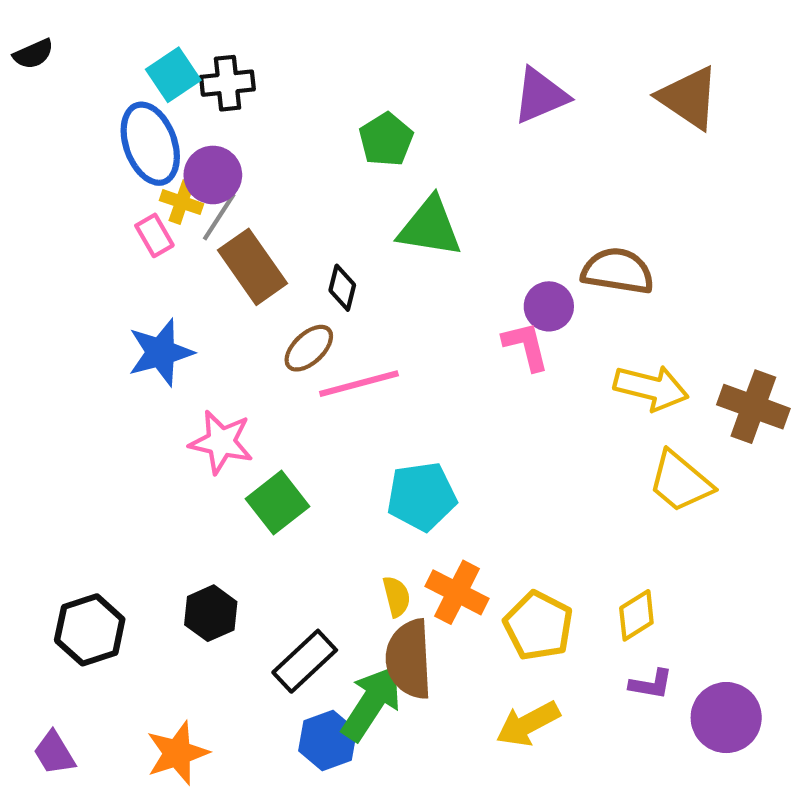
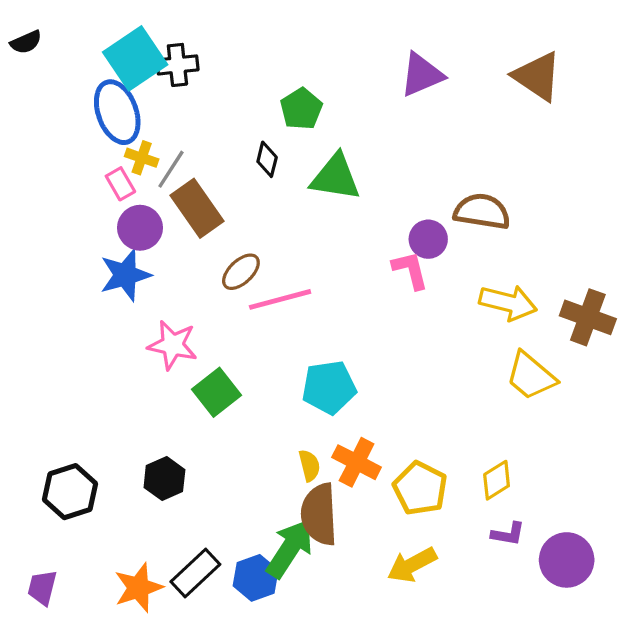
cyan square: (173, 75) -> (135, 58), size x1.5
purple circle: (213, 175) -> (140, 228), moved
black diamond: (342, 288) -> (267, 159), moved
black rectangle: (305, 661) -> (195, 573), moved
purple trapezoid: (54, 753) -> (42, 588), turned 45

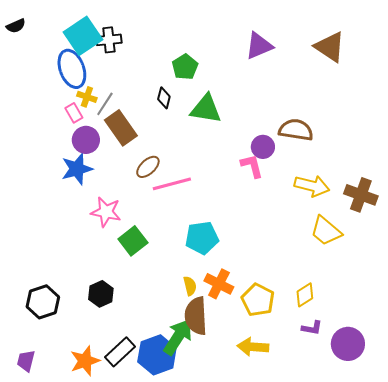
yellow arrow: (412, 565) -> (253, 347), turned 32
blue hexagon: (256, 578) -> (157, 355), size x1.4

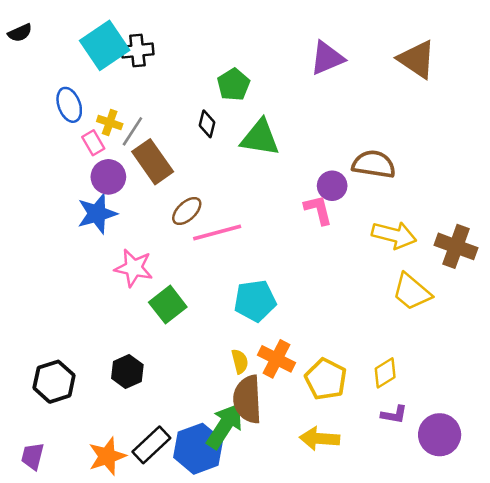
blue ellipse: (72, 69) -> (69, 105), moved, size x0.7

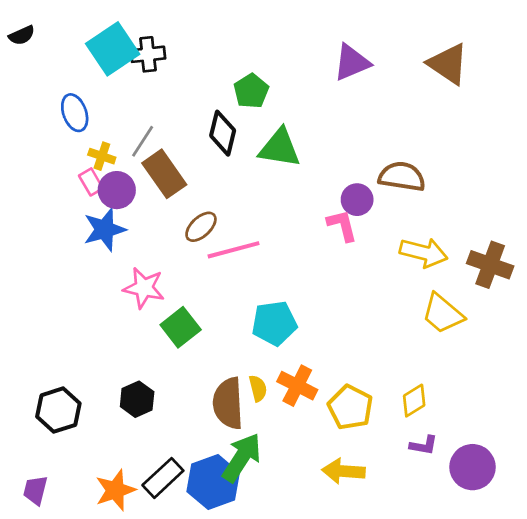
yellow cross: (110, 123) -> (102, 156), moved
black diamond: (207, 124) -> (223, 133), size x1.5
pink rectangle: (93, 143) -> (91, 182), moved
brown semicircle: (247, 399) -> (228, 403), moved

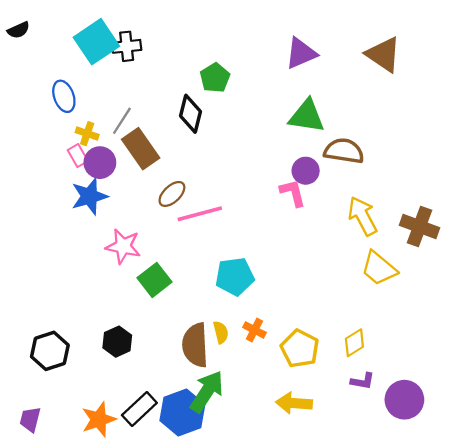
green triangle: (280, 148) -> (307, 116), moved
yellow arrow: (424, 253) -> (363, 216), turned -132
orange cross: (297, 386) -> (254, 330), size x0.7

